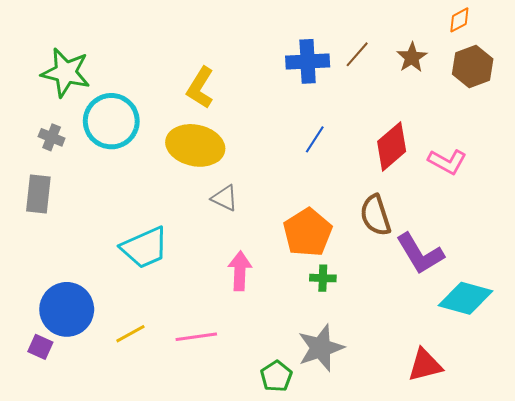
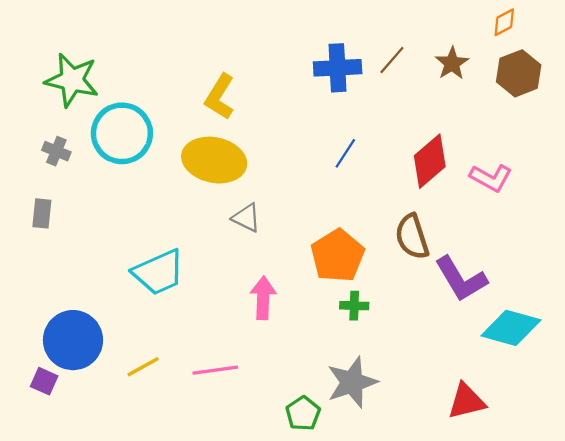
gray rectangle: (38, 194) -> (42, 213), size x0.7

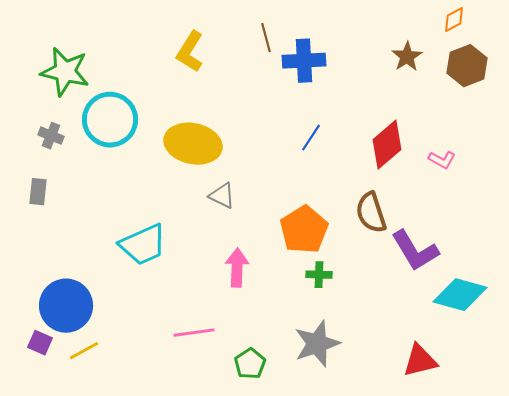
brown line: (392, 60) -> (266, 38), moved, turned -56
yellow L-shape: (220, 97) -> (190, 52), moved
pink L-shape: (491, 178) -> (442, 160), size x0.7
yellow line: (143, 367) -> (84, 351), moved
green pentagon: (303, 413) -> (250, 364), moved

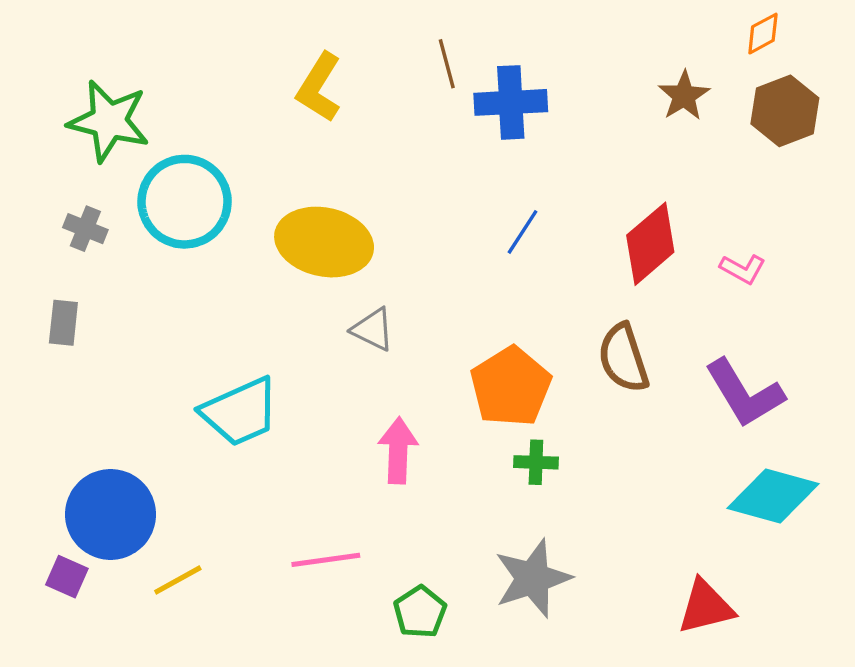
purple L-shape: (415, 251) -> (744, 393), moved
yellow line: (84, 351) -> (178, 580), moved

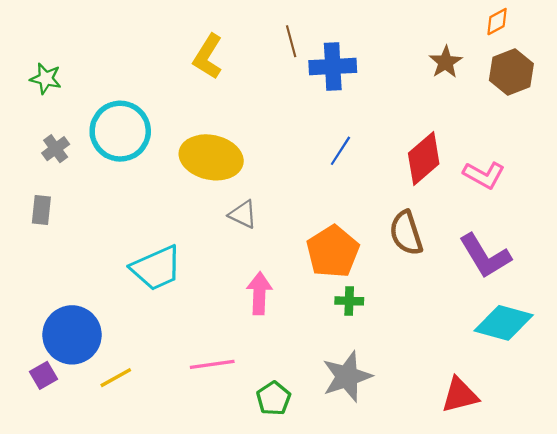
green star: (109, 121) -> (46, 79), moved, size x0.6
gray cross: (85, 229) -> (56, 149), turned 32
pink L-shape: (743, 269) -> (484, 175), size x1.4
purple square: (67, 577) -> (44, 375), turned 36

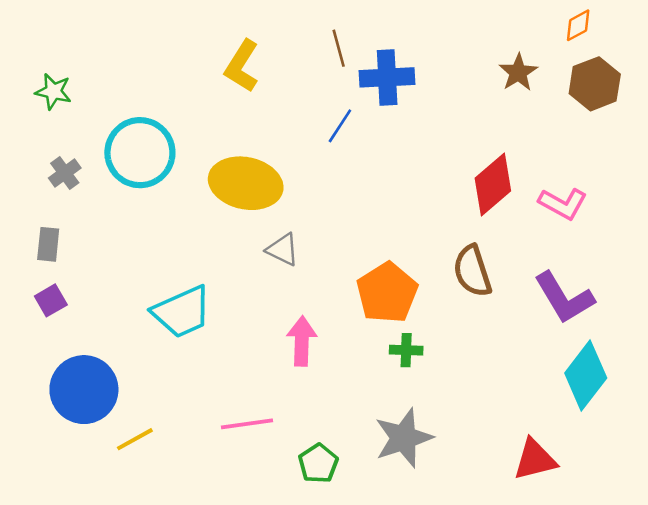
blue line: (340, 151) -> (340, 126), moved
cyan diamond: (504, 323) -> (586, 376), turned -68
purple square: (44, 375) -> (51, 300), moved

